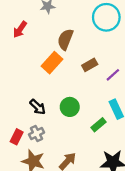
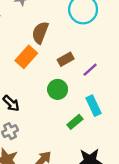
green circle: (70, 107) -> (58, 89), moved

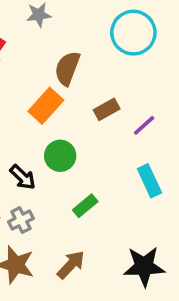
green circle: (58, 89) -> (60, 156), moved
green rectangle: (75, 122) -> (85, 206), moved

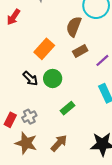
brown semicircle: (67, 68) -> (74, 27), moved
black arrow: (23, 177) -> (30, 78), moved

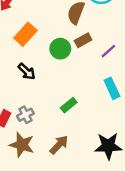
orange rectangle: (44, 49) -> (25, 34), moved
green circle: (53, 78) -> (60, 49), moved

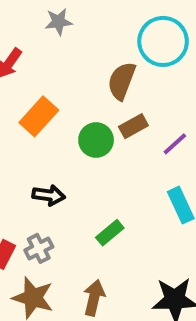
black arrow: (27, 71) -> (49, 195), moved, turned -36
brown arrow: (59, 145) -> (94, 298), turned -30

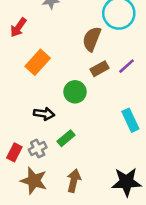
green circle: (96, 140) -> (75, 92), moved
purple line: (175, 144) -> (127, 66), moved
green rectangle: (110, 233) -> (66, 138), moved

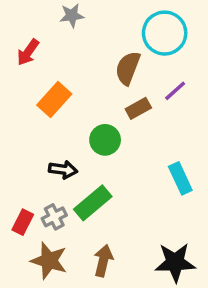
purple line: (127, 66) -> (175, 91), moved
green rectangle: (66, 138) -> (93, 203), size x1.5

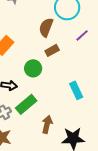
purple line: (175, 91) -> (82, 35), moved
brown arrow: (103, 261) -> (47, 124), moved

